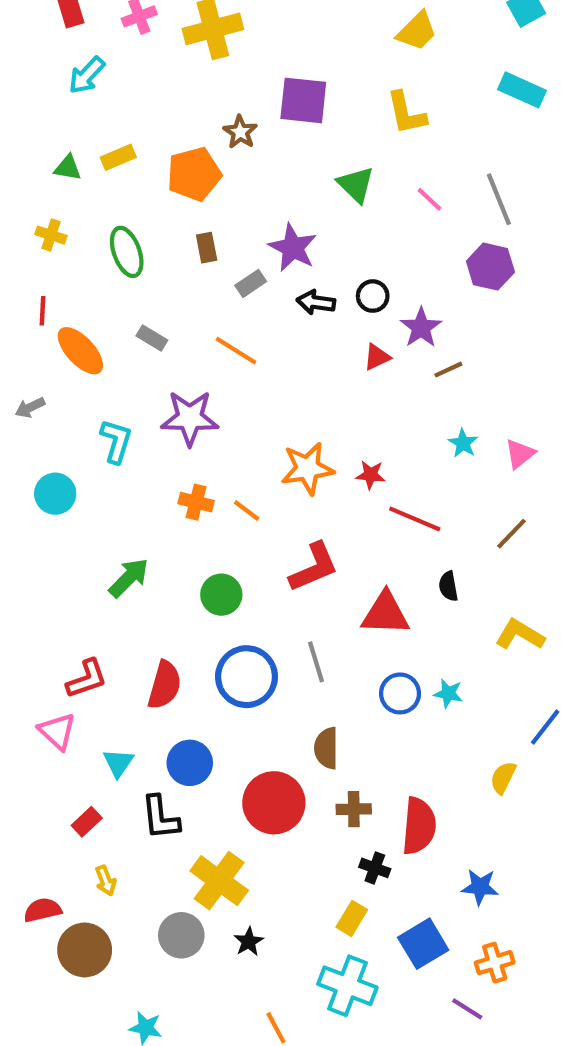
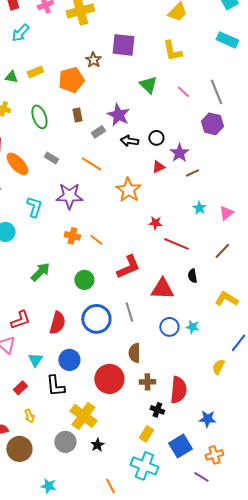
orange star: (308, 468) -> (128, 190), moved, turned -30

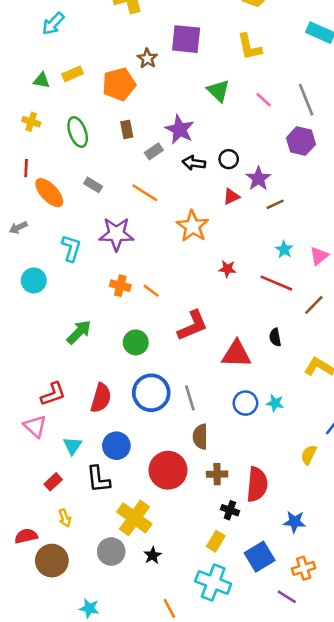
red line: (176, 244) -> (276, 283), moved
gray line: (129, 312) -> (190, 398), moved

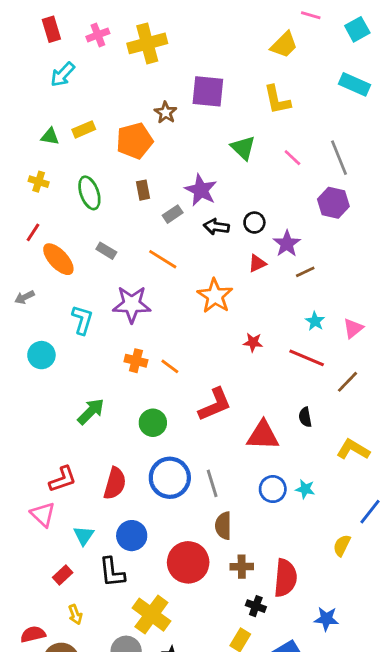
red line: (26, 168) -> (33, 232), turned 30

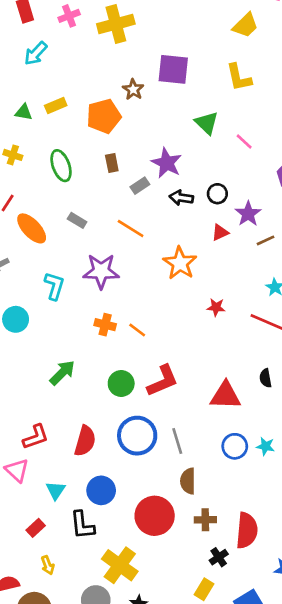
pink line: (292, 158) -> (244, 142), moved
red L-shape: (215, 404) -> (163, 381), moved
black cross: (256, 606) -> (219, 557), turned 36

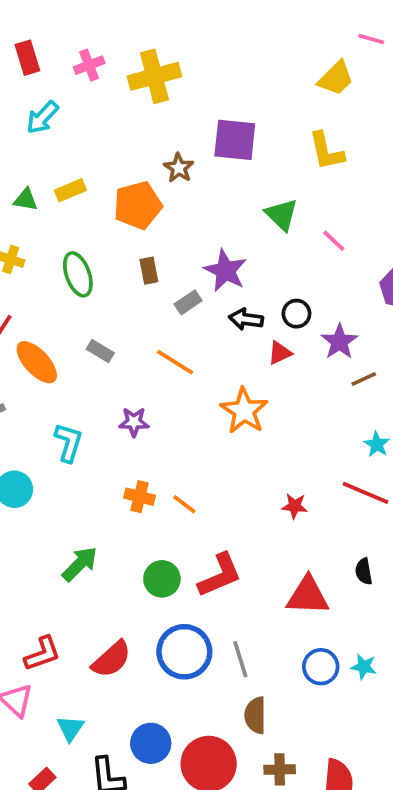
red triangle: (220, 232) -> (280, 353), moved
purple star: (101, 271) -> (134, 422), size x0.6
red star: (216, 307) -> (295, 506), moved
red semicircle: (85, 441) -> (111, 659), turned 32
blue circle: (101, 490) -> (151, 743), moved

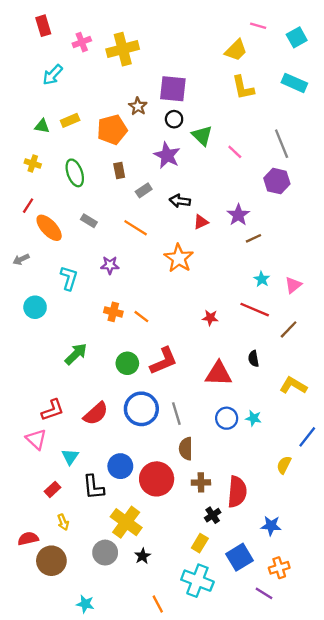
red rectangle: (27, 58) -> (43, 26), moved
yellow L-shape: (326, 151) -> (243, 88), moved
purple star: (225, 271) -> (167, 155), moved
black circle: (296, 314) -> (174, 119), moved

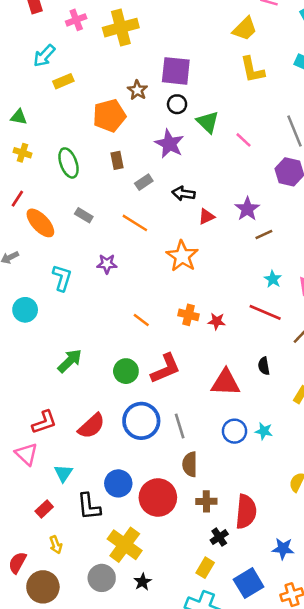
yellow rectangle: (70, 120) -> (63, 81), moved
green triangle: (42, 126) -> (19, 117), moved
orange cross: (113, 312) -> (189, 315), moved
red semicircle: (28, 539) -> (17, 563), turned -48

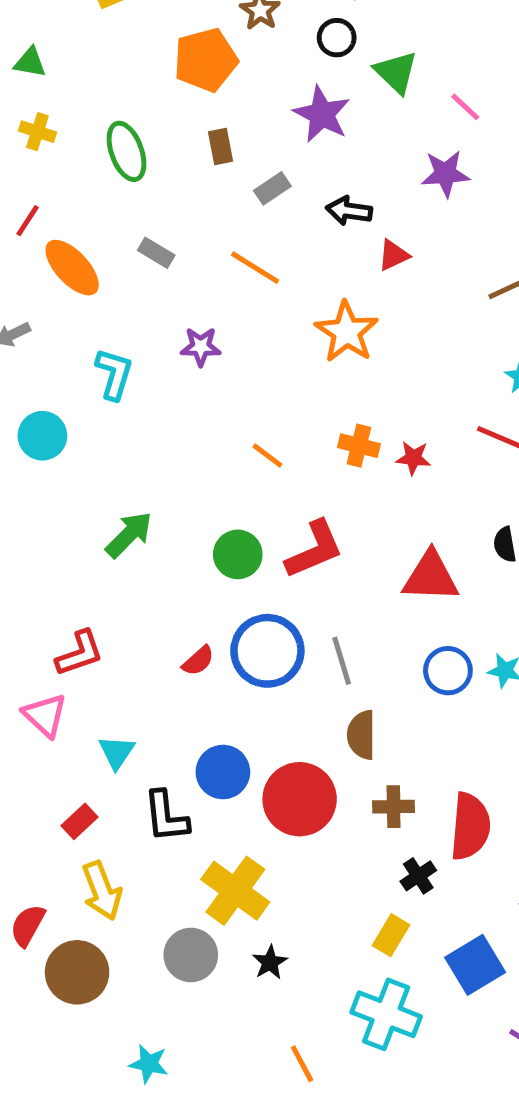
purple star: (247, 209) -> (445, 174), moved, turned 30
red semicircle: (91, 426) -> (198, 661), moved, size x0.6
yellow arrow: (56, 545) -> (102, 891), size x1.6

